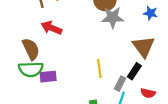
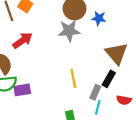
blue star: (150, 13) -> (99, 18), moved
gray star: (113, 17) -> (69, 31), moved
red arrow: (51, 28) -> (22, 40), turned 126

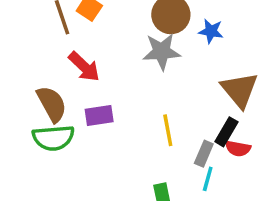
red arrow: (22, 40) -> (84, 67), turned 78
purple rectangle: (22, 90) -> (99, 116), moved
red semicircle: (124, 100) -> (238, 149), moved

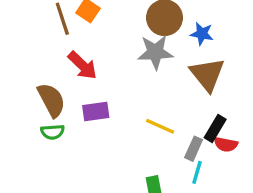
brown triangle: (240, 90) -> (207, 74), moved
yellow line: (168, 130) -> (160, 126), turned -56
green semicircle: (53, 138) -> (52, 132), size x0.6

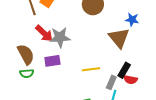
blue star: (202, 34) -> (132, 20), moved
gray star: (155, 52) -> (60, 37), moved
yellow line: (160, 126) -> (91, 69), turned -30

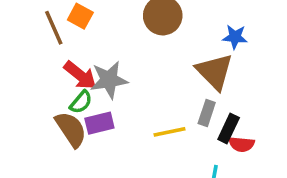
brown semicircle: (26, 54) -> (71, 129), moved
green semicircle: (27, 73) -> (81, 102), moved, turned -40
gray rectangle: (111, 82) -> (207, 113), moved

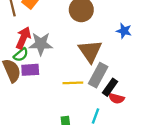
brown triangle: (214, 72) -> (90, 51), moved
red arrow: (80, 75) -> (23, 38), turned -115
gray rectangle: (207, 113) -> (98, 75), size x1.5

